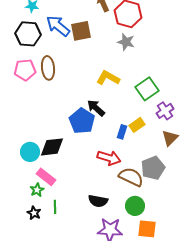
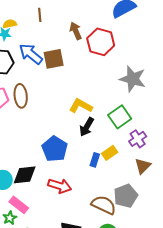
gray star: (126, 42) -> (133, 79), moved, size x1.5
black arrow: (96, 108) -> (87, 127), moved, turned -102
red arrow: (109, 158) -> (60, 186), moved

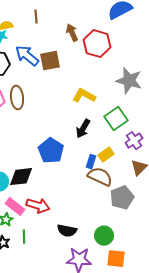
yellow L-shape: (81, 106) -> (84, 96), moved
red arrow: (60, 186) -> (38, 206), moved
brown semicircle: (104, 205) -> (100, 177), moved

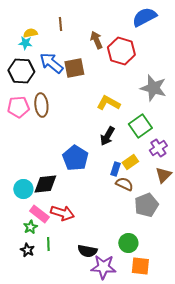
brown semicircle: (100, 177) -> (124, 184), size x0.7
black semicircle: (67, 231) -> (87, 251), moved

